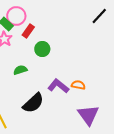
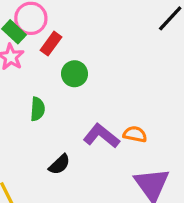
green semicircle: (20, 70) -> (38, 109), turned 112
black semicircle: (33, 103) -> (59, 164), size x0.6

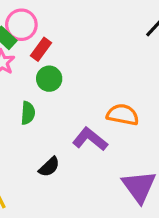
green circle: (75, 74) -> (49, 79), moved
orange semicircle: (135, 134) -> (123, 115), moved, size x1.4

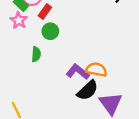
orange semicircle: (123, 115) -> (96, 70), moved
black semicircle: (49, 167) -> (88, 90), moved, size x1.5

